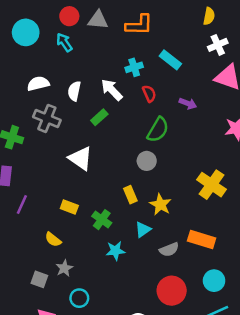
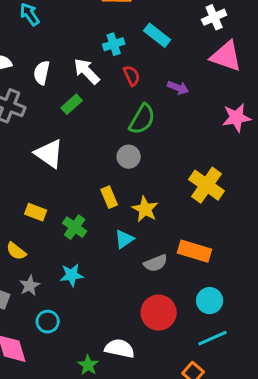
cyan star: (115, 251) -> (72, 275), moved

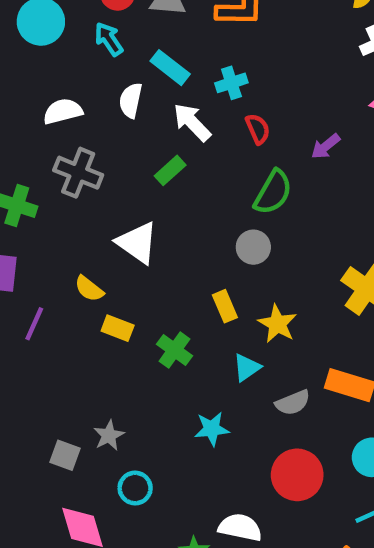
cyan rectangle: (157, 35) -> (170, 68), moved
white semicircle: (42, 73) -> (131, 100), moved
purple arrow: (178, 88) -> (326, 146), turned 120
yellow semicircle: (16, 251) -> (89, 289), moved
cyan star: (72, 275) -> (212, 429), moved

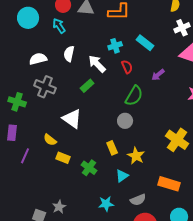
cyan rectangle: (170, 68) -> (145, 43), moved
gray semicircle: (293, 403) -> (138, 200), moved

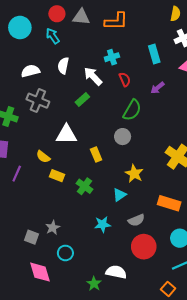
cyan rectangle: (145, 43) -> (154, 54), moved, turned 36
white triangle: (72, 119) -> (66, 134), turned -35
yellow rectangle: (112, 148) -> (96, 155), moved

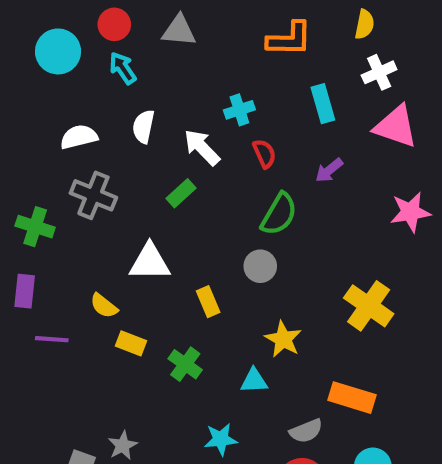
red circle: (57, 14) -> (114, 24), moved
orange L-shape: (116, 21) -> (289, 39), moved
purple line: (17, 174) -> (52, 339), turned 70
cyan triangle: (119, 195) -> (254, 381), turned 32
gray semicircle: (136, 220) -> (306, 431), moved

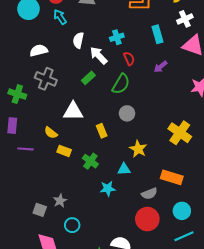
white semicircle: (143, 127) -> (78, 40), moved
green semicircle: (279, 214) -> (121, 84), moved
cyan star: (221, 439) -> (108, 189), moved

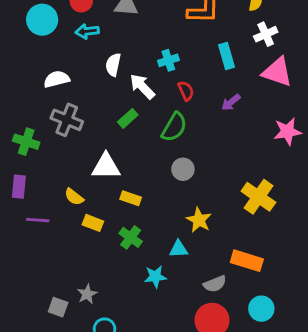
cyan arrow: (60, 17) -> (87, 31), turned -63
yellow rectangle: (102, 131) -> (131, 198), moved, turned -48

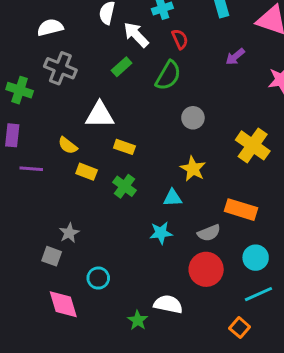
purple arrow: (231, 102) -> (235, 57), moved
gray circle: (183, 169) -> (193, 118), moved
cyan star: (155, 277) -> (161, 233), moved
gray star: (87, 294) -> (69, 233), moved

